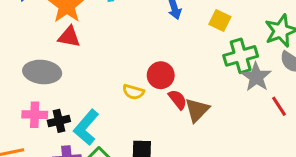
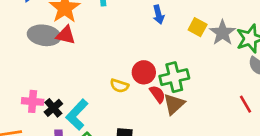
green cross: (241, 56) -> (174, 77), moved
gray ellipse: (42, 72) -> (44, 35), moved
gray star: (256, 77) -> (223, 33), moved
black cross: (59, 121) -> (53, 108), turned -30

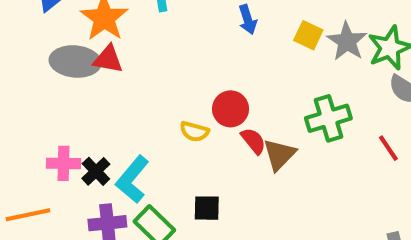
green cross: (174, 77) -> (328, 118), moved

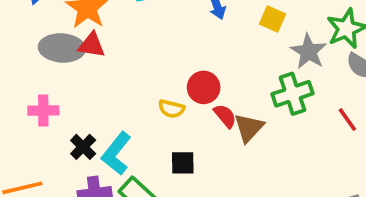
gray star: (347, 41) -> (309, 52), moved
pink cross: (64, 163) -> (43, 111), moved
black square: (207, 208) -> (183, 163), moved

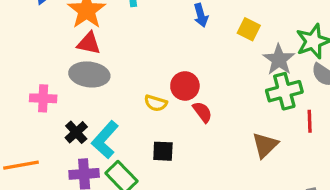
gray ellipse: (62, 48) -> (89, 74), moved
green cross: (292, 94) -> (284, 91), moved
red line: (347, 120) -> (310, 121), turned 30
brown triangle: (249, 128) -> (265, 145), moved

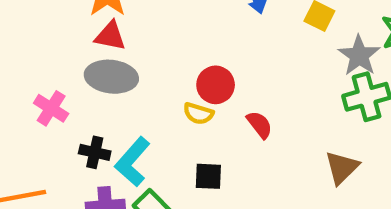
red circle: (185, 86) -> (216, 85), moved
pink cross: (43, 98) -> (51, 108), turned 30
black cross: (76, 132) -> (95, 152), turned -35

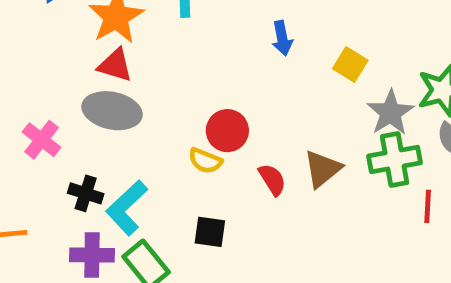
brown triangle: (342, 168) -> (323, 169), moved

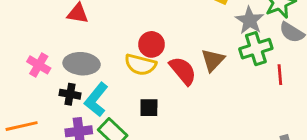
gray ellipse: (112, 111) -> (82, 64), moved
yellow semicircle: (205, 161) -> (140, 65), size x1.5
red semicircle: (272, 180) -> (183, 71), size x1.5

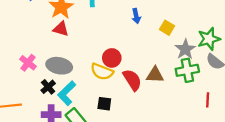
brown triangle: (213, 60) -> (155, 75), turned 42
red line: (280, 75) -> (208, 100), moved
black cross: (70, 94) -> (48, 87), turned 32

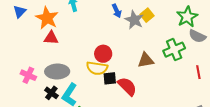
yellow square: (167, 28) -> (147, 15), turned 32
gray star: (185, 49) -> (134, 20), moved
red semicircle: (132, 80) -> (127, 86), moved
black square: (104, 104) -> (110, 78), moved

